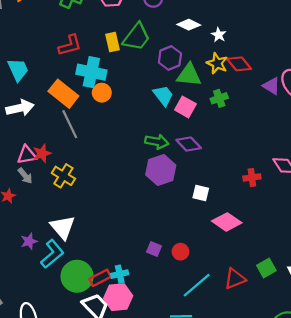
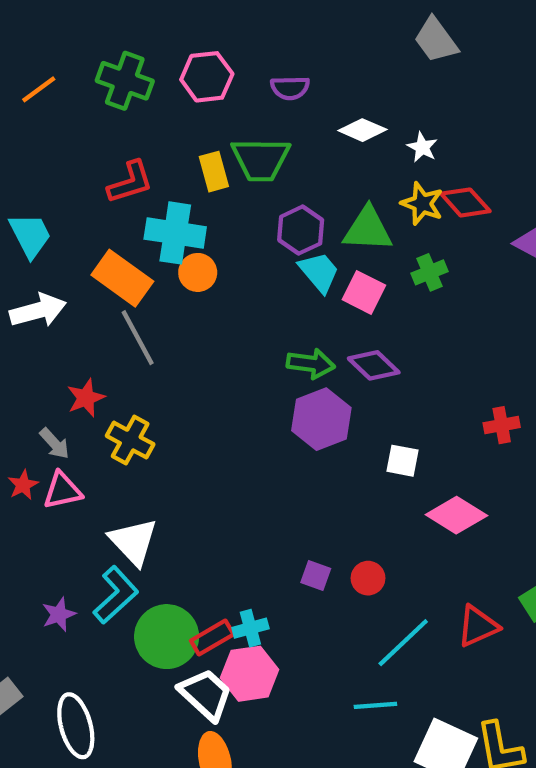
green trapezoid: (136, 37) -> (261, 159), turned 56
purple hexagon: (170, 58) -> (301, 230), moved
pink triangle: (27, 155) -> (62, 491), moved
purple star: (29, 241) -> (59, 614), moved

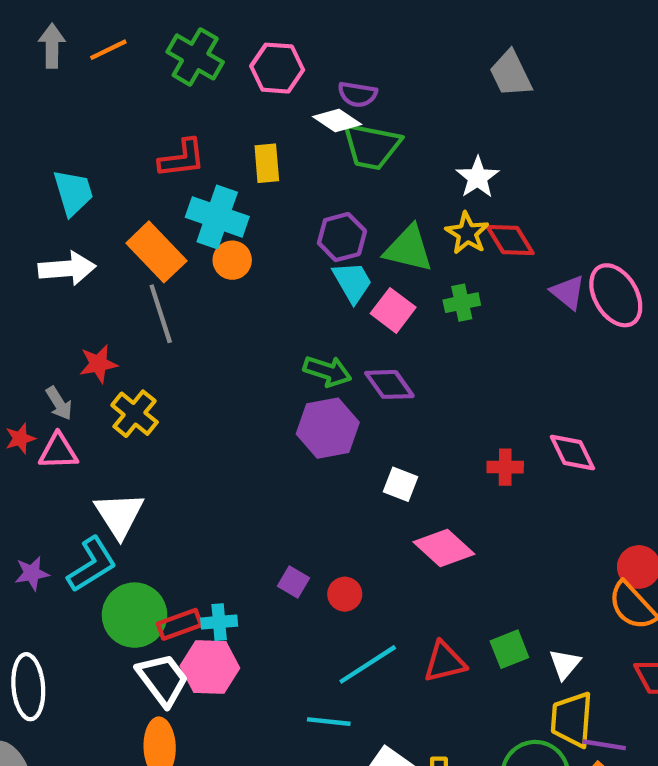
white diamond: (362, 130) -> (337, 121), moved
white star: (422, 147) -> (478, 177), size x1.4
green trapezoid: (261, 159) -> (372, 146), moved

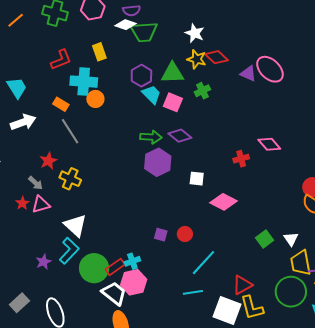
orange rectangle: (156, 252) -> (61, 104), size x0.6
red triangle: (445, 662) -> (242, 285), moved

